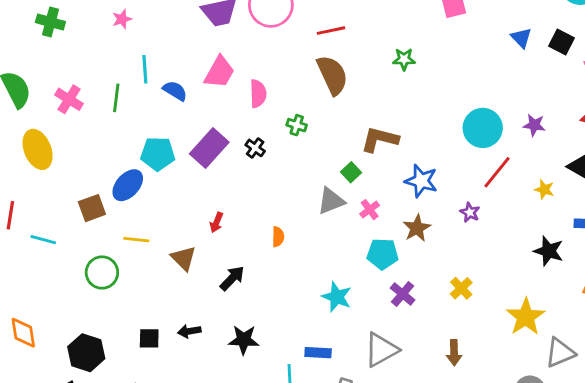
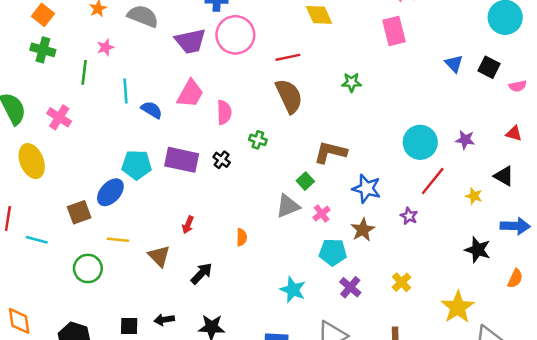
green line: (116, 98) -> (84, 72), moved
purple rectangle: (209, 148) -> (182, 160), turned 60

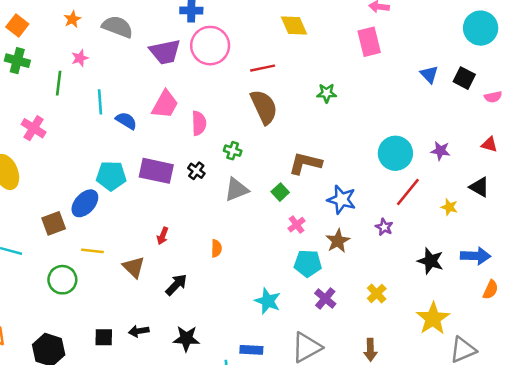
gray triangle: (288, 206) -> (236, 190), moved
blue arrow: (515, 226) -> (476, 256), moved
black star: (478, 250) -> (430, 261), moved

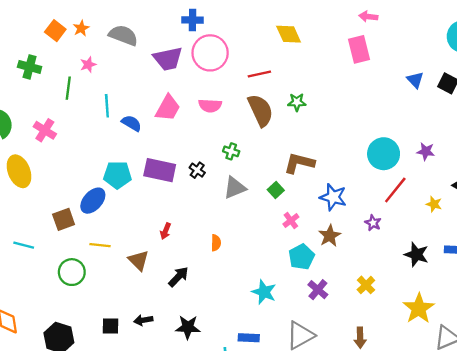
orange square: (17, 26) -> (55, 31), moved
green star: (327, 93) -> (297, 102), moved
pink semicircle: (199, 123) -> (210, 106), moved, turned 95
cyan pentagon: (308, 263) -> (301, 257), turned -30

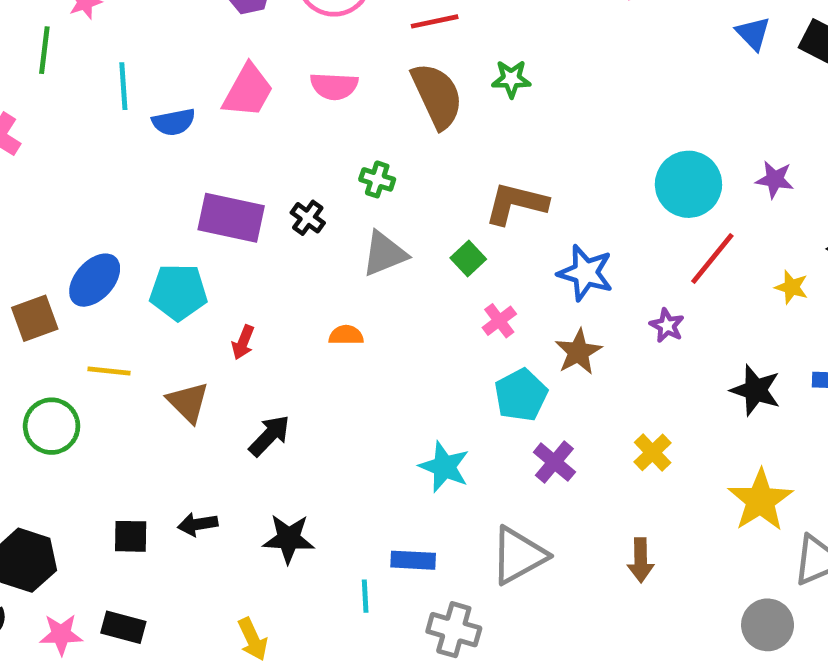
blue semicircle: (132, 123) -> (174, 122), turned 138
cyan pentagon: (117, 175) -> (178, 292), moved
orange semicircle: (216, 243) -> (346, 335), moved, turned -91

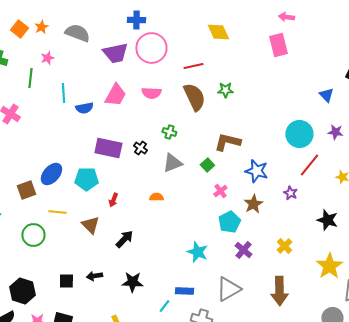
blue triangle: (753, 33) -> (326, 95), moved
brown arrow: (641, 560) -> (279, 291), size x1.6
cyan line: (365, 596) -> (164, 306), turned 40

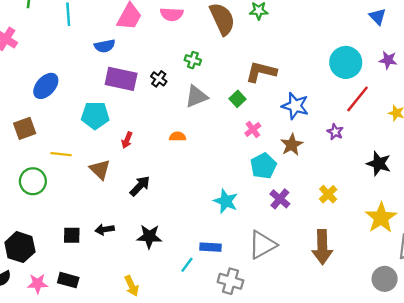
blue semicircle: (84, 108) -> (105, 46), moved
blue ellipse: (51, 174) -> (46, 86), moved

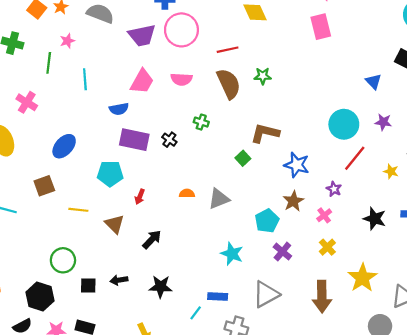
gray triangle: (196, 97) -> (219, 199), moved
pink cross: (253, 129) -> (324, 215), moved
green circle: (33, 181) -> (63, 260), moved
yellow star: (381, 218) -> (362, 278), moved

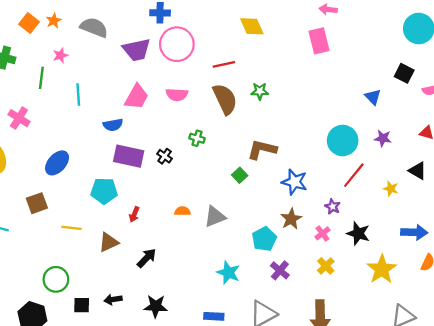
black star: (375, 219) -> (358, 233), moved
brown triangle: (115, 224) -> (109, 242), turned 50
yellow star: (362, 278) -> (382, 269), moved

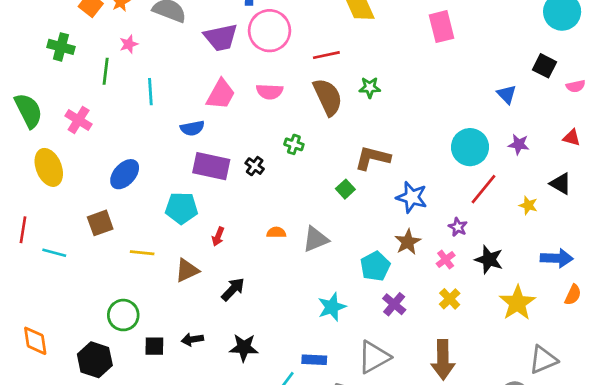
cyan star: (228, 273) -> (332, 307), turned 30

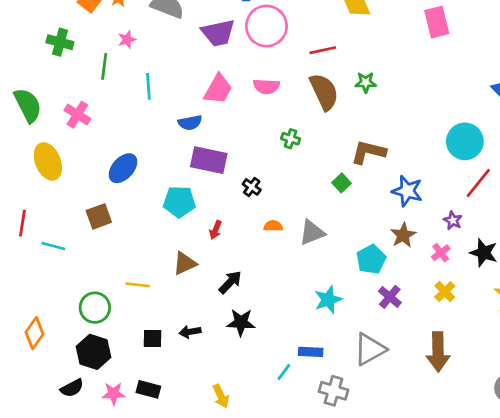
black cross: (255, 166) -> (252, 187), moved
yellow line: (142, 253) -> (138, 285), moved
green circle: (123, 315) -> (95, 308), moved
orange diamond: (35, 341) -> (34, 333), turned 44
black star: (244, 348) -> (241, 322), moved

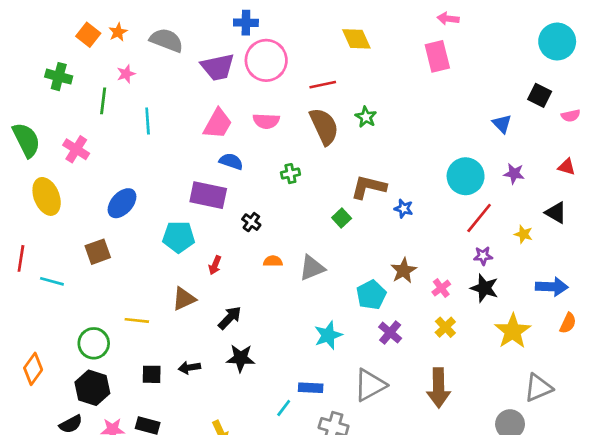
green star: (366, 82) -> (366, 117), turned 30
blue semicircle: (190, 123) -> (231, 161), moved, turned -150
green cross: (291, 139) -> (290, 174), turned -30
blue star: (407, 191) -> (404, 209), moved, size x0.6
purple star: (453, 220) -> (483, 256), moved, turned -30

